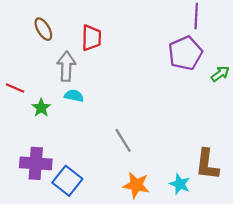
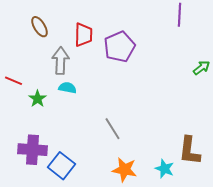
purple pentagon: (185, 53) -> (120, 47), moved

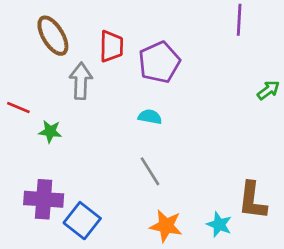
brown ellipse: (40, 27) -> (53, 36), size x1.4
cyan semicircle: (68, 88) -> (150, 117), moved
green star: (38, 99) -> (50, 131), turned -30

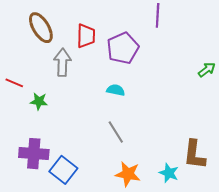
purple line: (239, 20) -> (158, 15), moved

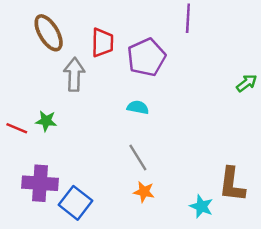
red line: (14, 83) -> (17, 128), moved
orange star: (128, 174) -> (144, 192), moved, size x0.7

